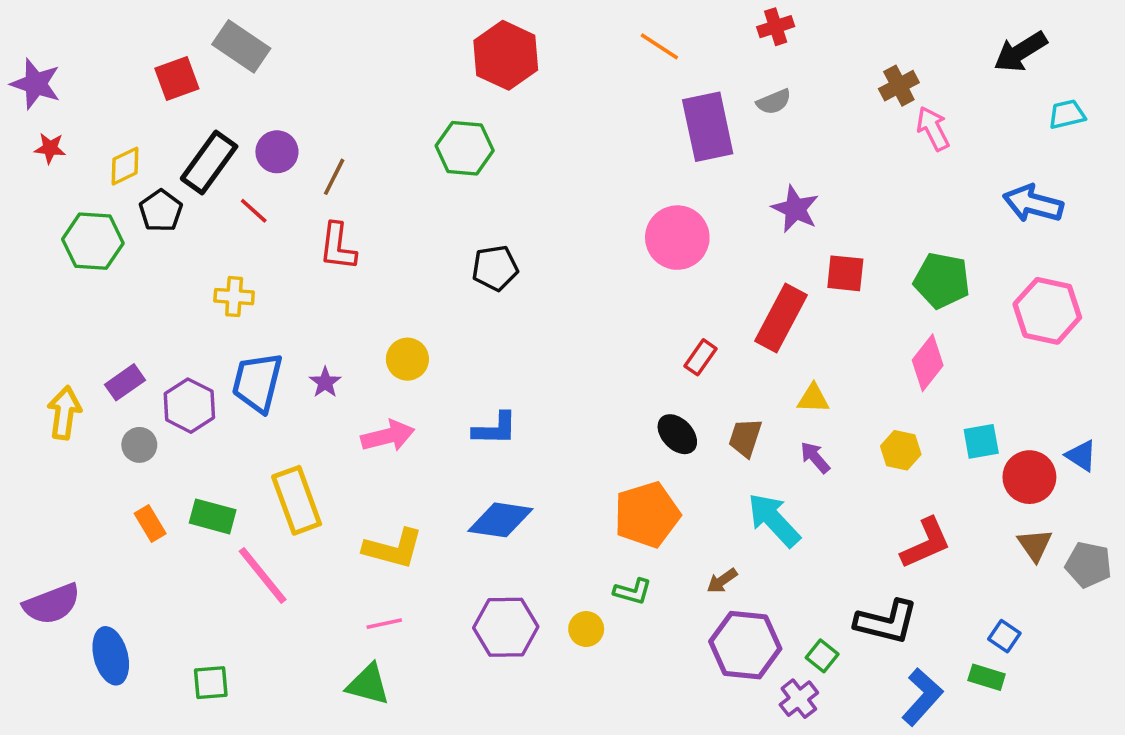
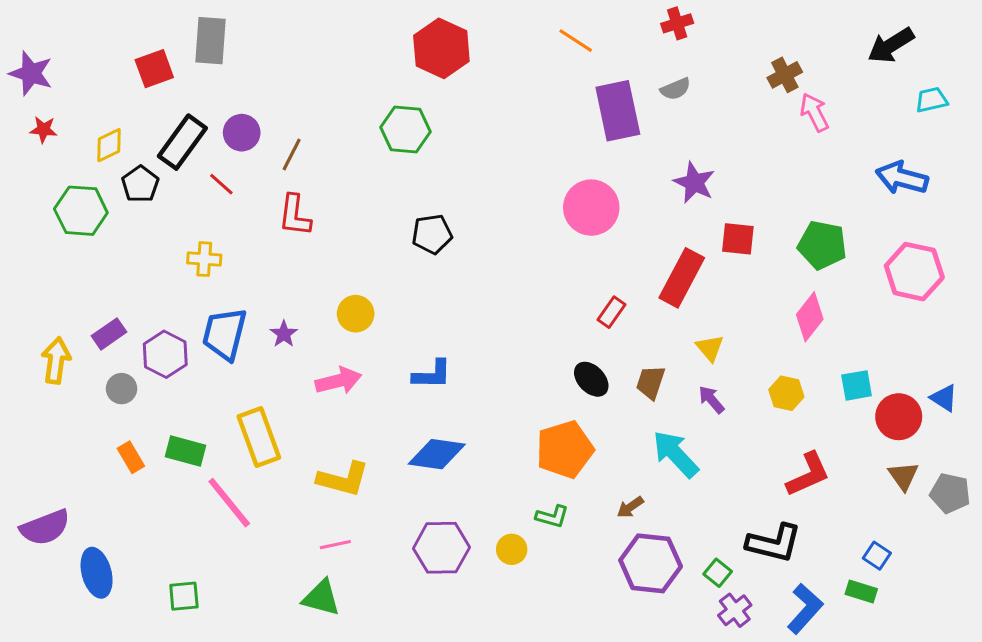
gray rectangle: (241, 46) -> (210, 41), turned 60
yellow triangle: (813, 398) -> (710, 348), turned 48
purple cross: (799, 699) -> (735, 610), moved

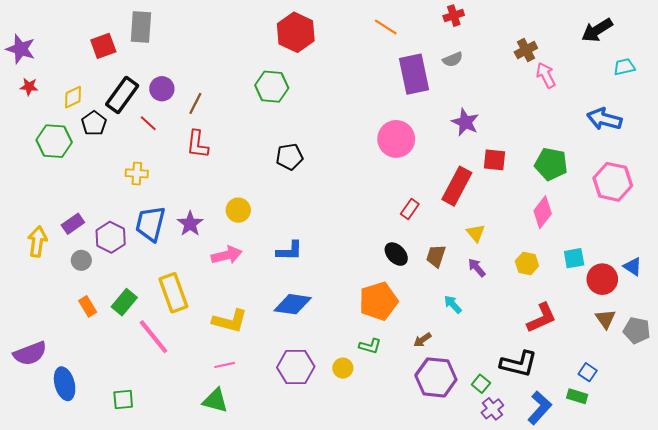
purple star: (284, 334) -> (190, 224), size x1.4
green rectangle: (185, 451) -> (124, 302), turned -65
cyan arrow: (676, 454) -> (453, 304), size x0.6

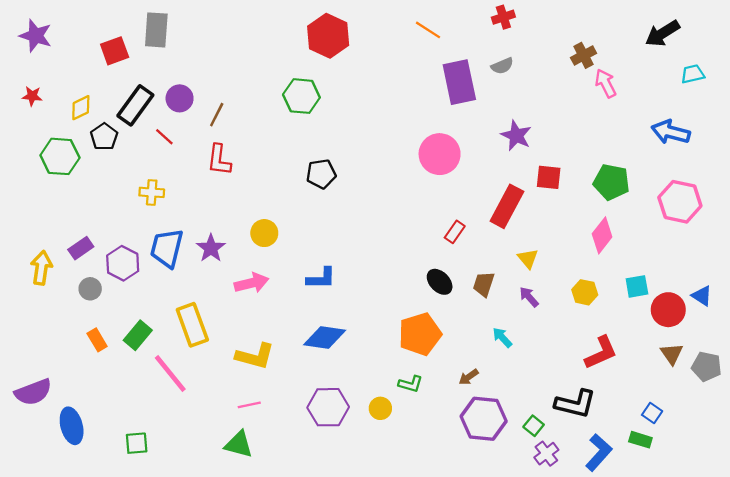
purple star: (21, 49) -> (36, 36), moved

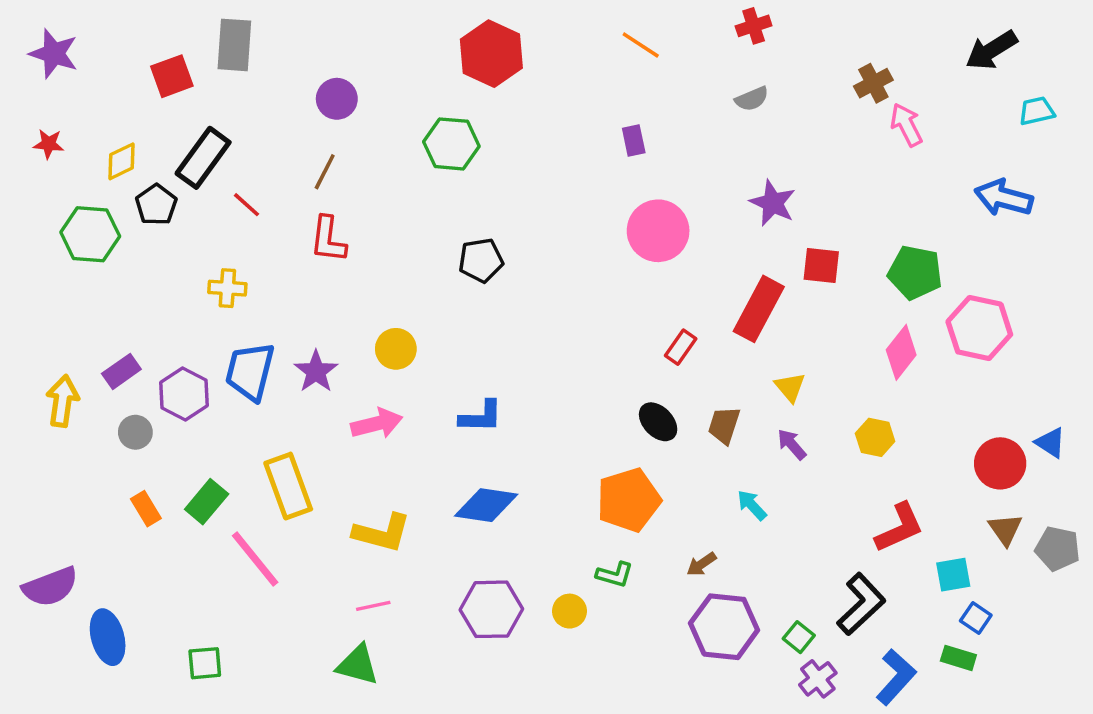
purple rectangle: (459, 82) -> (634, 140), moved, size x0.5
purple circle: (180, 98) -> (337, 99), moved
pink hexagon: (680, 202) -> (979, 328), moved
cyan square: (637, 286) -> (953, 575), moved
black L-shape: (575, 404) -> (861, 604), turned -57

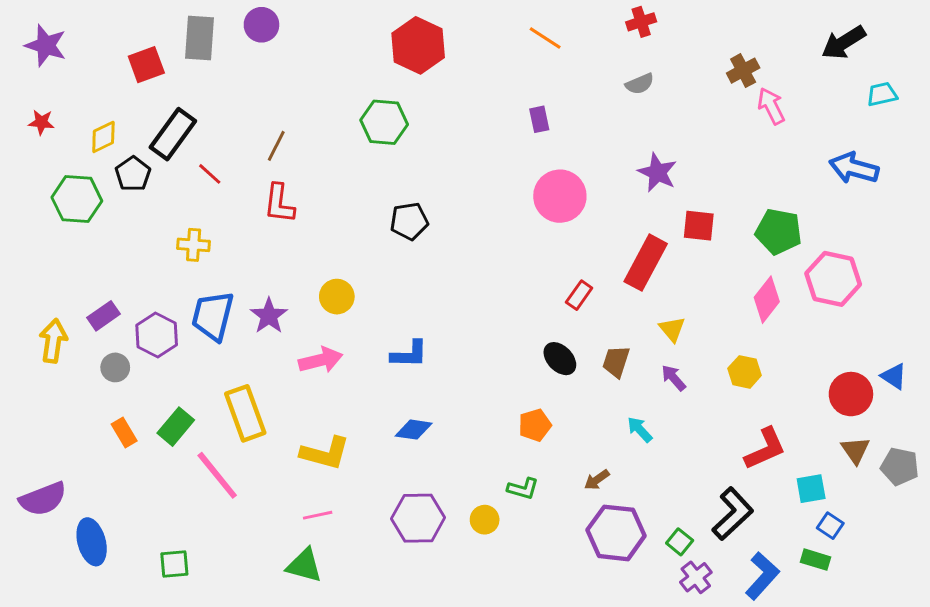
purple circle: (337, 99) -> (261, 25), moved
orange pentagon: (629, 500) -> (535, 425), size x0.6
blue diamond: (486, 505) -> (414, 430), size x0.7

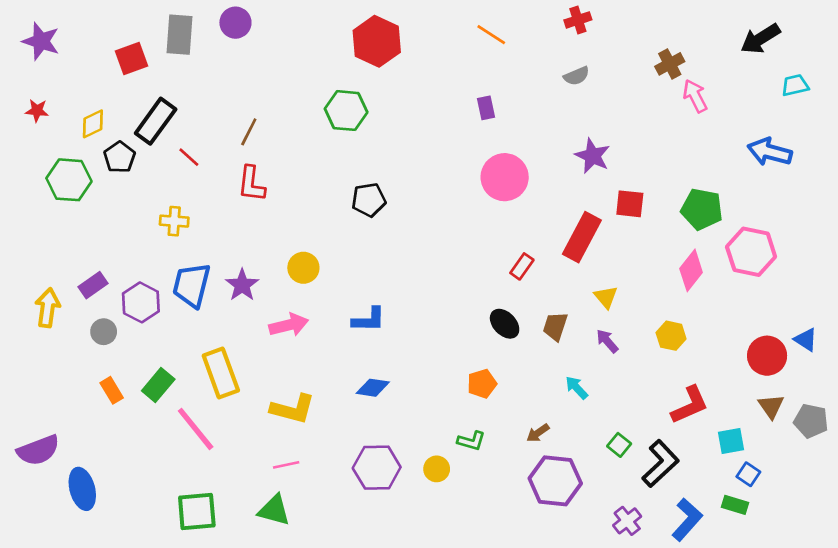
green square: (680, 542) -> (619, 445), moved
green square: (174, 564) -> (197, 512), moved, size x1.5

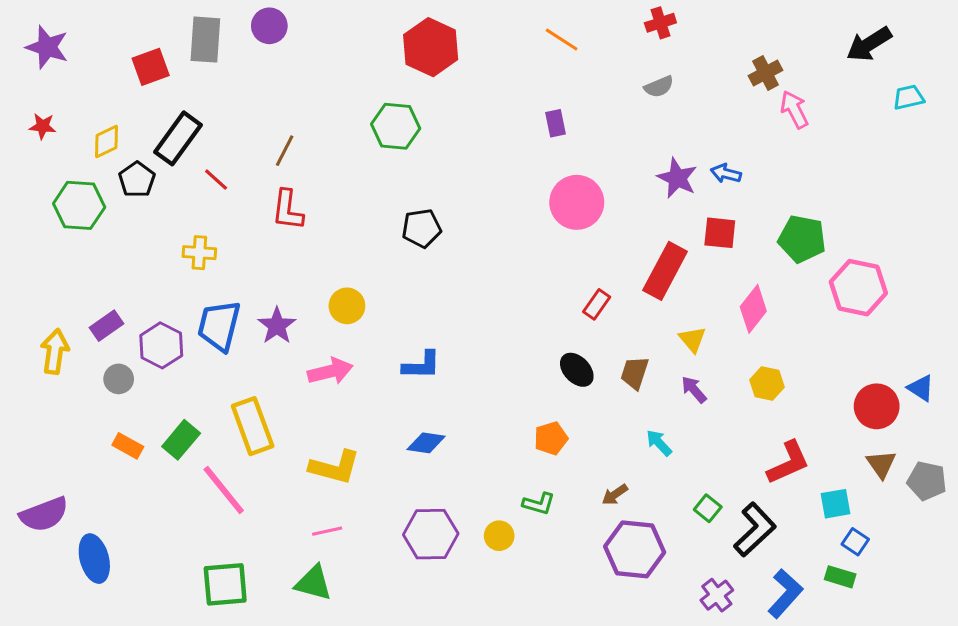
blue arrow: (770, 152) -> (726, 173), moved, size x0.6
pink diamond: (691, 270) -> (753, 309), moved
orange rectangle: (112, 390) -> (128, 446), turned -30

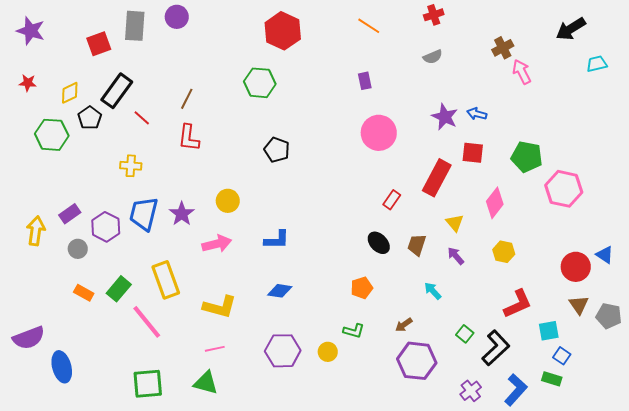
black pentagon: (422, 228) -> (277, 150), turned 30

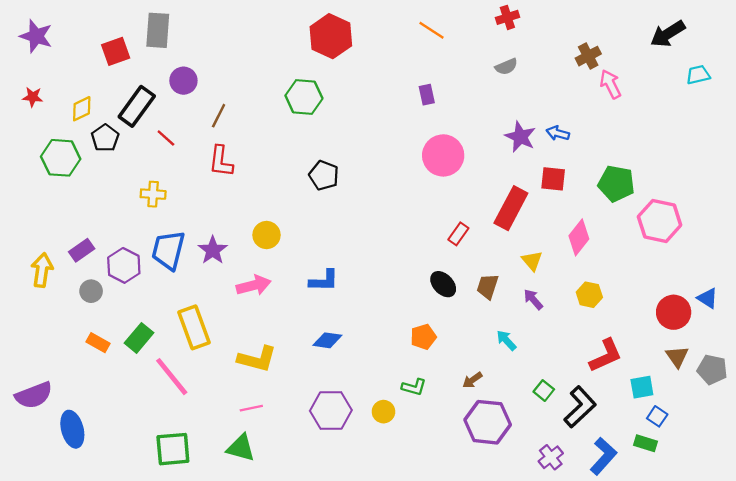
purple circle: (177, 17) -> (183, 81), moved

